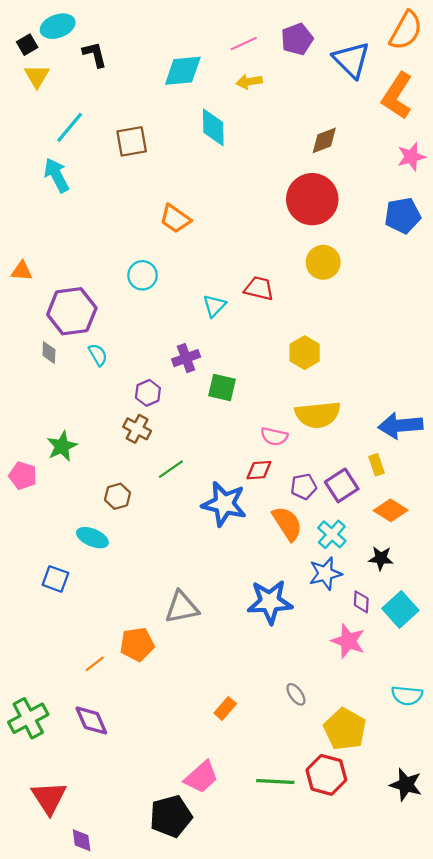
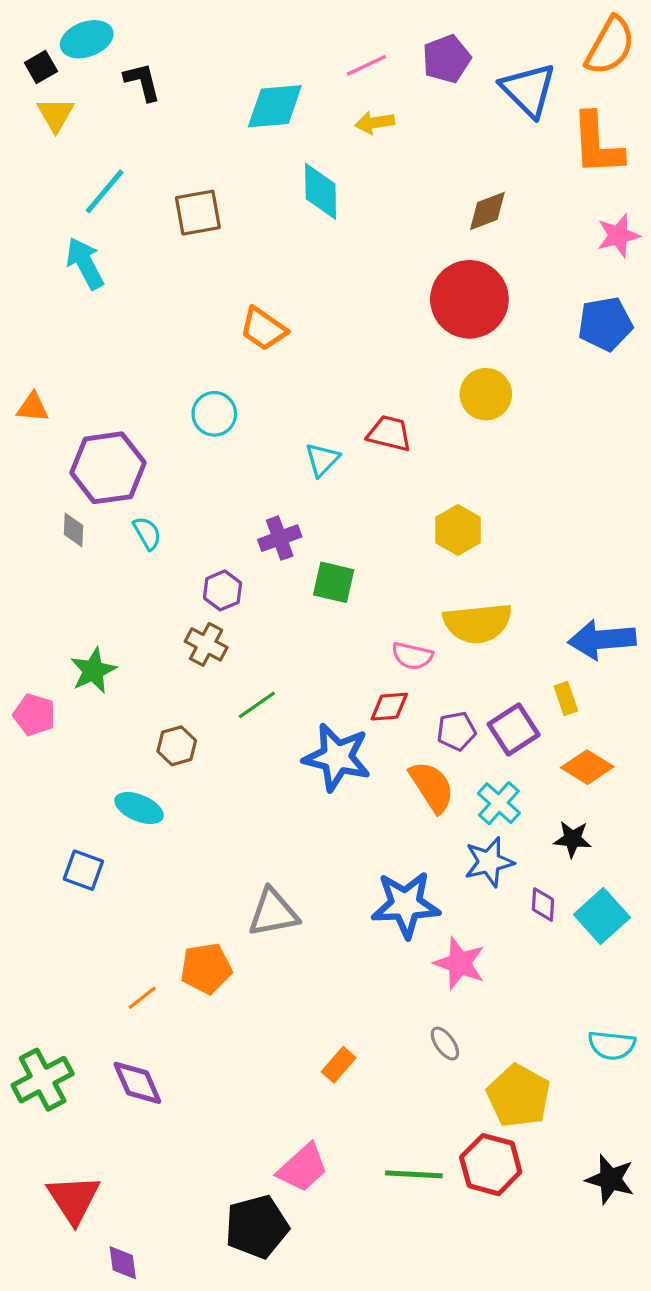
orange L-shape: (397, 96) -> (597, 144), turned -36
pink star: (348, 641) -> (460, 963), moved

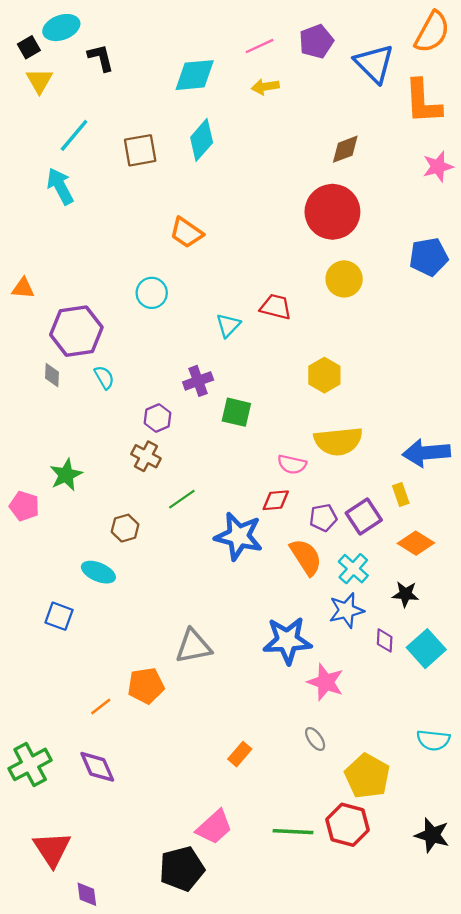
cyan diamond: (321, 191) -> (202, 140), moved, turned 42
blue pentagon: (605, 324) -> (429, 257), moved

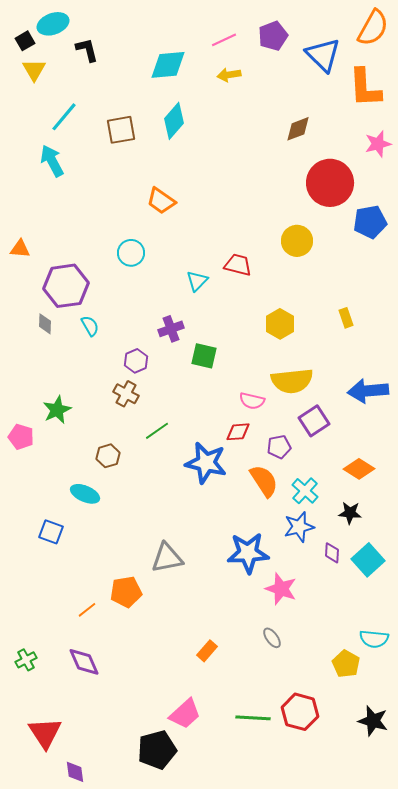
red circle: (332, 212) -> (330, 183), moved
yellow rectangle: (401, 494) -> (346, 318), moved
purple square: (364, 516) -> (314, 421), moved
green cross: (30, 764) -> (26, 660), size x0.6
yellow pentagon: (367, 776) -> (346, 664), moved, size x0.7

